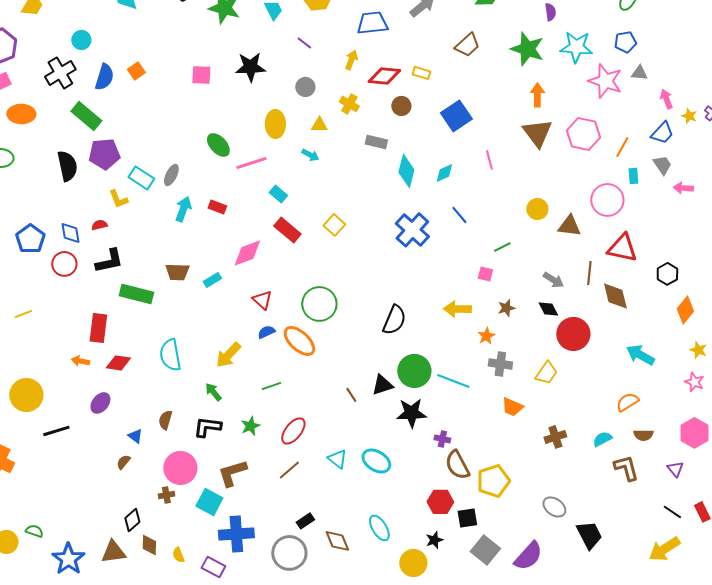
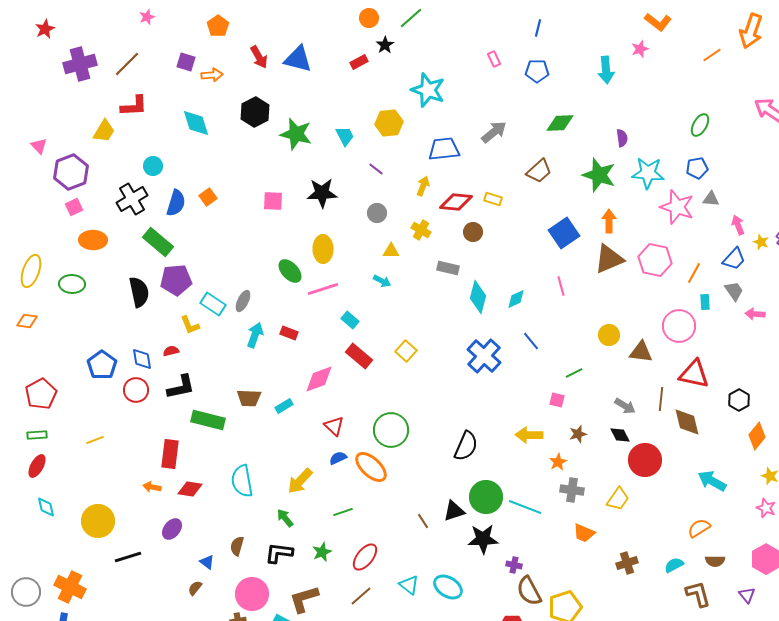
blue square: (456, 116) -> (564, 233), moved
yellow ellipse: (275, 124) -> (323, 249), moved
brown triangle: (537, 133) -> (609, 259), turned 44

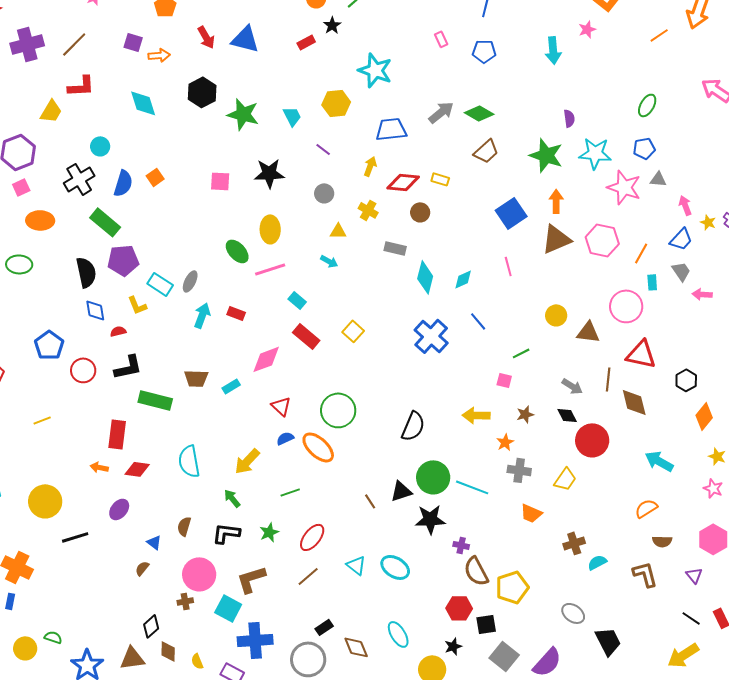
green diamond: (560, 123) -> (479, 113), moved, turned 32
blue diamond: (142, 359) -> (95, 310), moved
cyan semicircle: (674, 565) -> (597, 562), moved

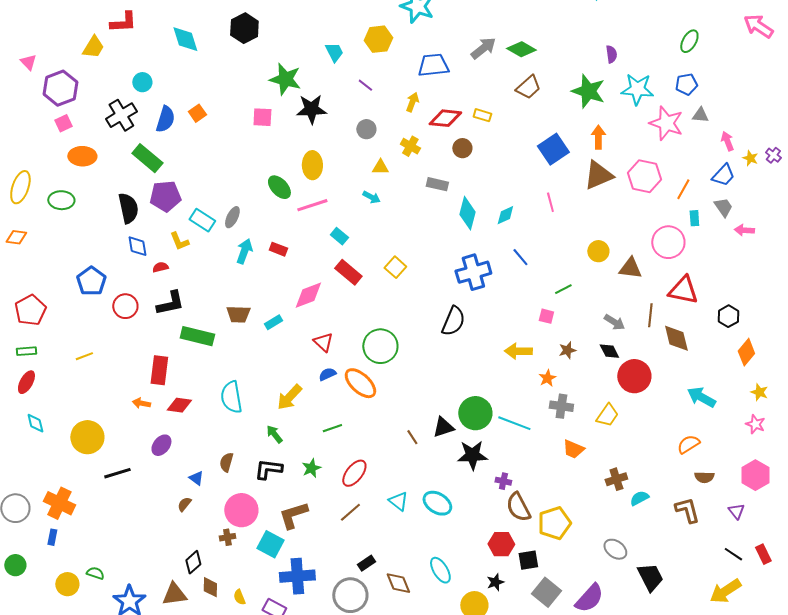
green star: (243, 114) -> (285, 79), moved
blue cross: (431, 336) -> (473, 272), turned 32
black semicircle: (413, 426) -> (453, 321), moved

